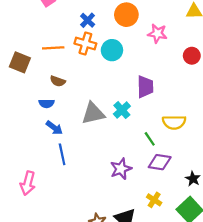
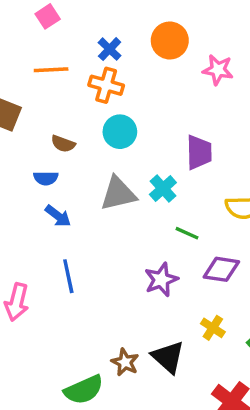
orange line: (53, 48) -> (51, 70), moved
cyan circle: (112, 50) -> (120, 132), moved
green line: (150, 139) -> (187, 233), moved, turned -32
blue line: (62, 154) -> (68, 276), moved

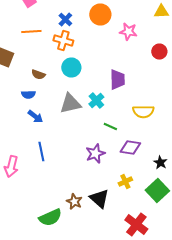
yellow cross: (213, 328) -> (125, 182), turned 32

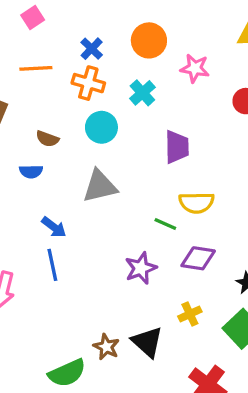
cyan cross: (96, 100) -> (142, 93), moved
yellow semicircle: (143, 112) -> (196, 203), moved
blue arrow: (35, 116) -> (54, 227), moved

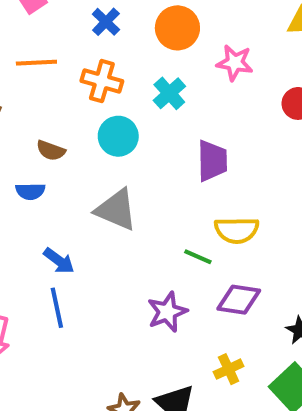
blue cross: (92, 49) -> (106, 22), moved
gray triangle: (100, 186) -> (116, 210), turned 36

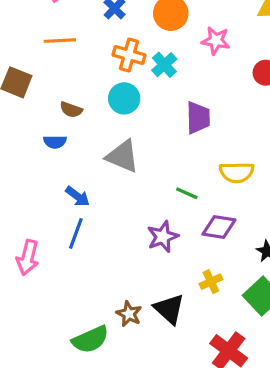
orange cross: (102, 81) -> (129, 55), moved
yellow semicircle: (237, 230) -> (237, 172), moved
blue line: (57, 308) -> (76, 233), turned 32

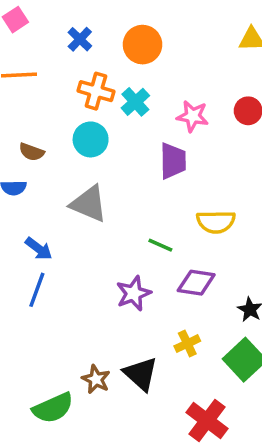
pink star: (216, 41) -> (193, 116), moved

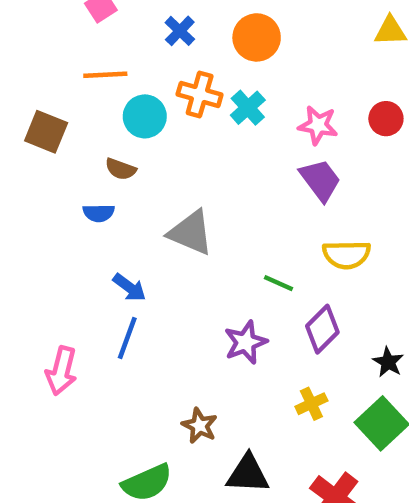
cyan circle: (91, 139) -> (145, 116), moved
purple trapezoid: (173, 161) -> (320, 180), moved, turned -36
purple diamond: (196, 283) -> (322, 329), turned -54
black triangle: (141, 374) -> (248, 474), moved, turned -39
brown star: (96, 379) -> (200, 426), moved

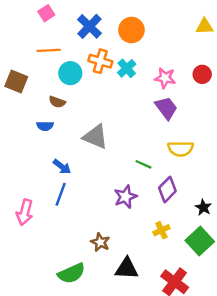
blue cross: (180, 31) -> (89, 26), size x1.5

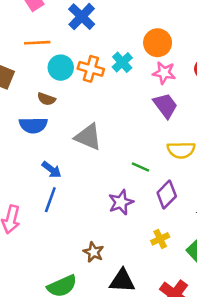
orange circle: (131, 30) -> (158, 43), moved
orange cross: (100, 61) -> (91, 69), moved
blue semicircle: (45, 126) -> (33, 125), size x1.5

